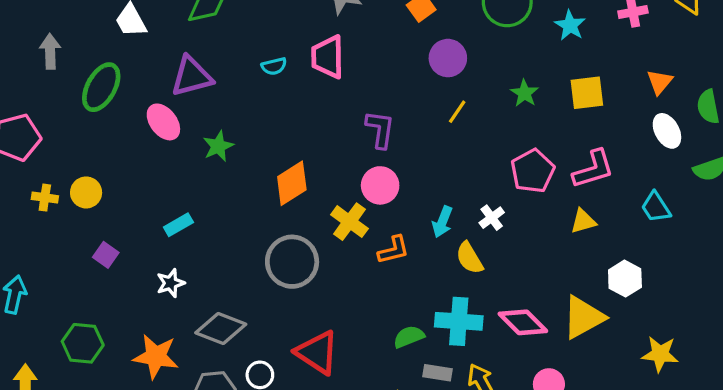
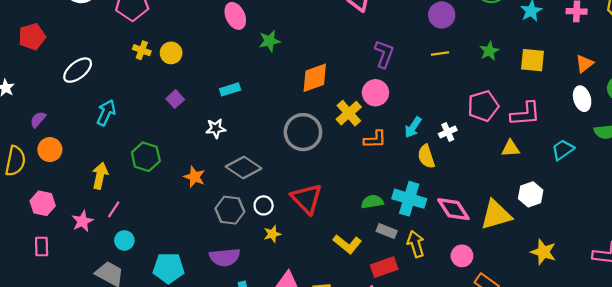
yellow line: (457, 112) -> (440, 53), turned 36
cyan trapezoid: (656, 207) -> (563, 150), turned 75
orange star: (156, 356) -> (194, 177), size x0.7

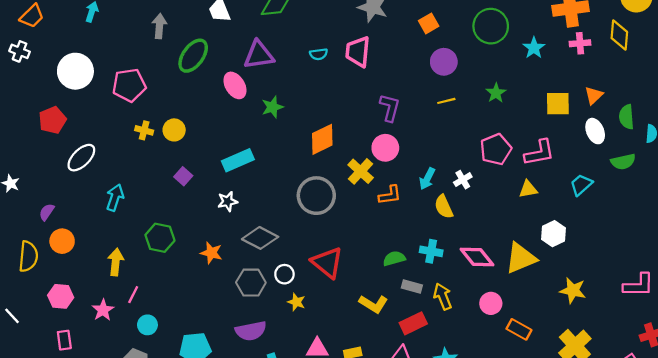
red pentagon: (32, 37) -> (52, 120), moved
yellow square: (533, 60) -> (558, 104), moved
cyan rectangle: (230, 89) -> (238, 160), size x1.5
cyan cross: (409, 199) -> (431, 251), size x0.7
yellow star: (272, 234) -> (296, 302), turned -30

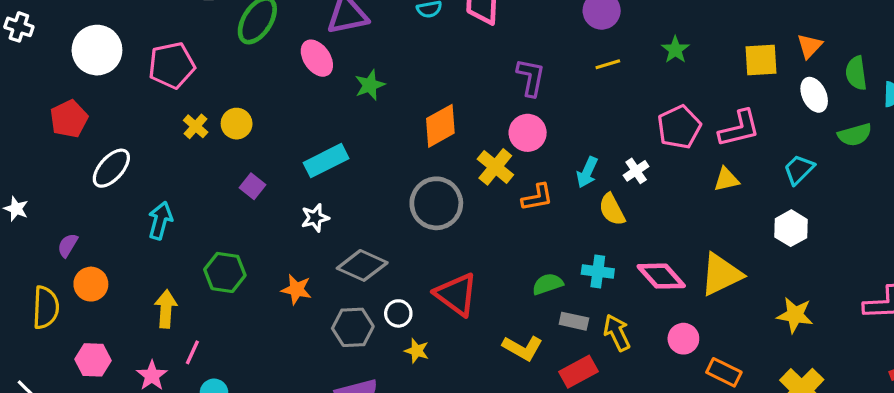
yellow cross: (144, 130) -> (196, 126), turned 30
white hexagon: (553, 234) -> (791, 228), moved

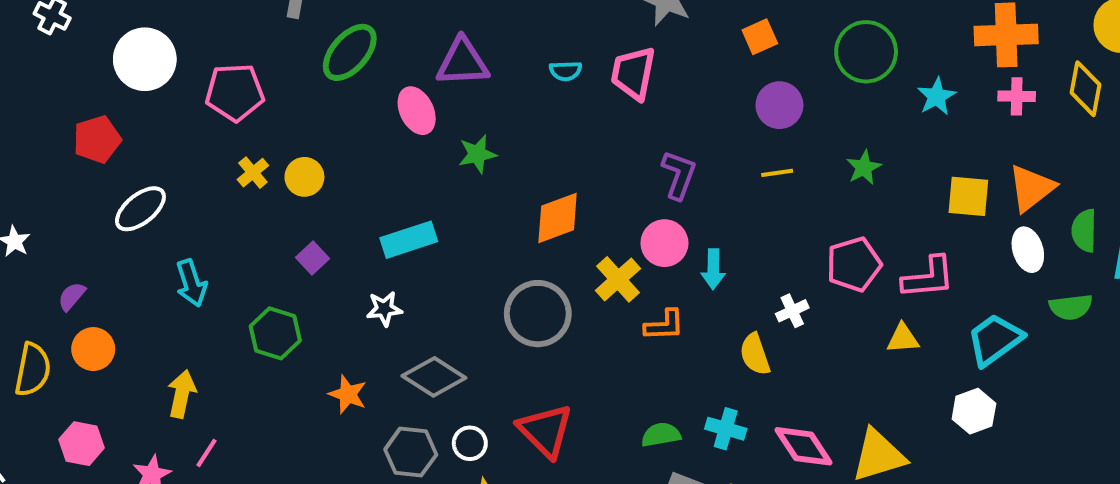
orange triangle: (810, 46) -> (1031, 188), size x1.5
cyan trapezoid: (799, 169) -> (995, 340), size x1.4
cyan arrow: (587, 172) -> (713, 269), moved, turned -32
cyan arrow: (160, 221) -> (191, 283), turned 138
green hexagon: (225, 272) -> (275, 333), moved

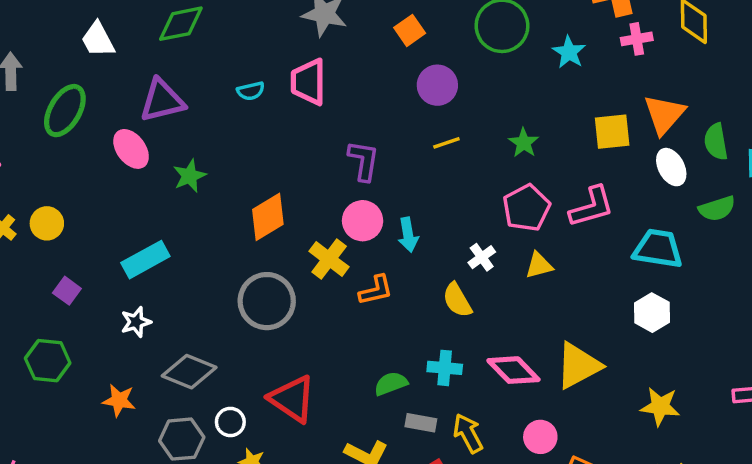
green star: (864, 168) -> (524, 143), moved
yellow triangle: (903, 338) -> (539, 265), moved
cyan trapezoid: (995, 340) -> (658, 249), turned 56

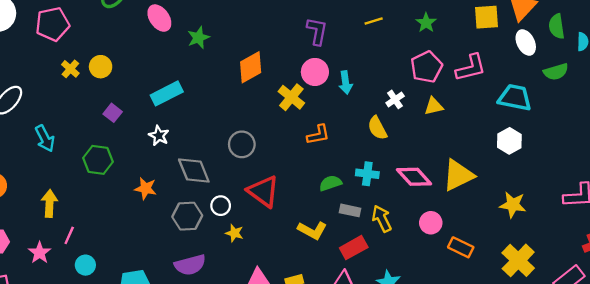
orange L-shape: (376, 290) -> (318, 135), moved
gray circle: (267, 301) -> (242, 144), moved, size x0.7
white star: (136, 322) -> (159, 136), turned -30
gray diamond: (189, 372) -> (194, 170), turned 44

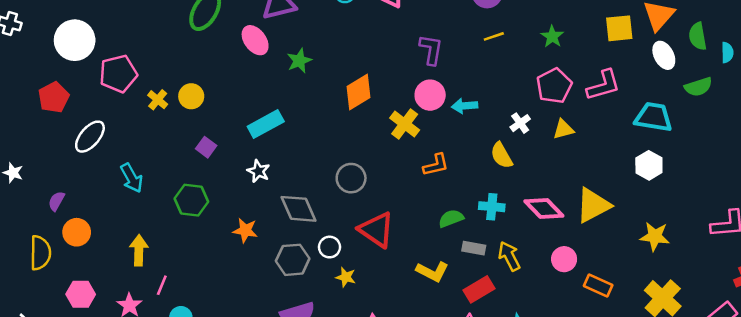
pink pentagon: (53, 24) -> (118, 74), moved
cyan arrow: (346, 83) -> (465, 106), turned 95

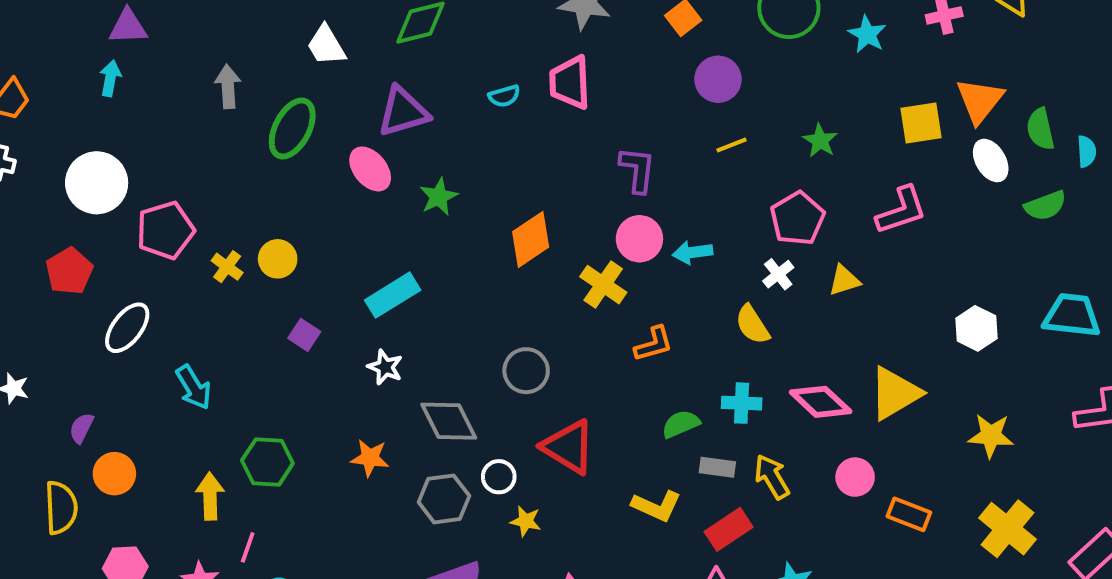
pink pentagon: (554, 86) -> (797, 218), moved
cyan trapezoid: (654, 117) -> (1072, 315), moved
green hexagon: (191, 200) -> (267, 462), moved

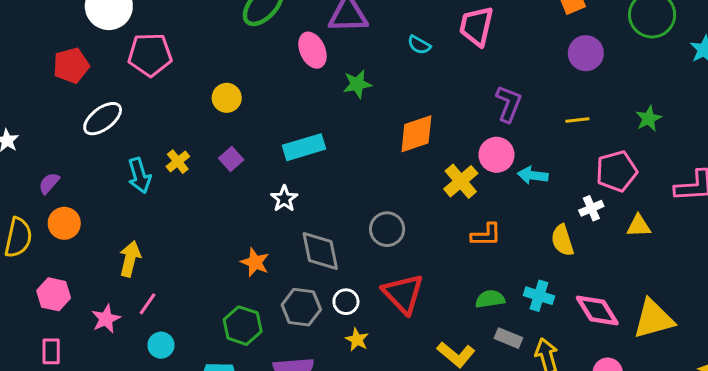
cyan semicircle: (504, 96) -> (419, 45), moved, turned 30
yellow line: (732, 145) -> (577, 120), moved
yellow cross: (227, 267) -> (178, 162), moved
green hexagon: (267, 462) -> (243, 326), moved

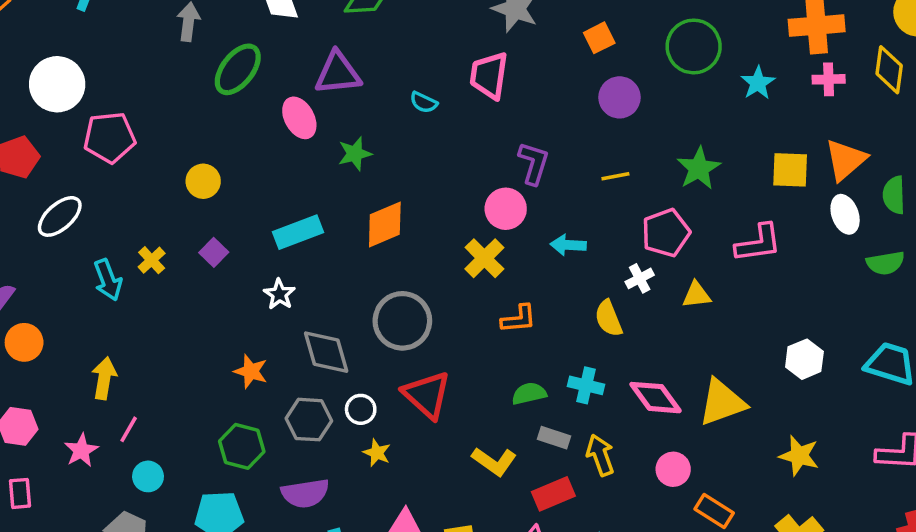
green star: (649, 119) -> (699, 168), size x1.4
orange diamond: (416, 134) -> (385, 225), moved
pink circle: (496, 155) -> (506, 209), moved
gray circle: (387, 229) -> (402, 321), size x1.4

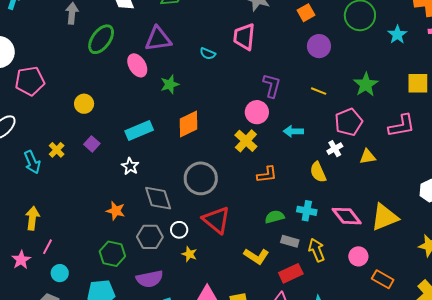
yellow line: (615, 176) -> (319, 91), turned 35

